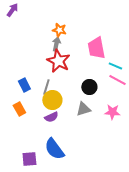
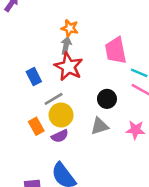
blue rectangle: (24, 85) -> (34, 77), moved
gray line: (46, 87) -> (54, 99), turned 42
orange rectangle: (19, 109) -> (36, 126), moved

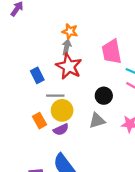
gray line: (54, 99) -> (55, 96), turned 30

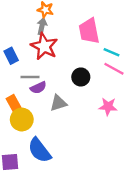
yellow circle: (62, 110) -> (22, 120), moved
gray triangle: (97, 121) -> (58, 103), moved
purple semicircle: (61, 130) -> (38, 88), moved

